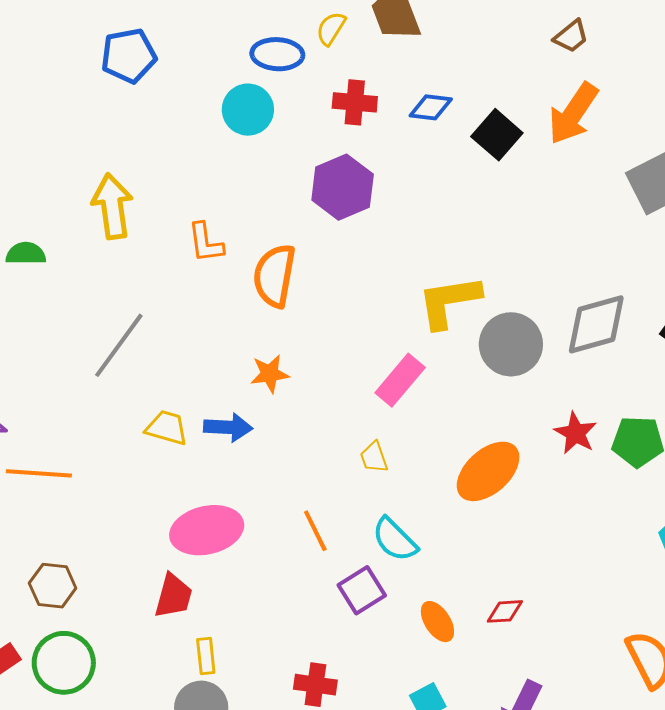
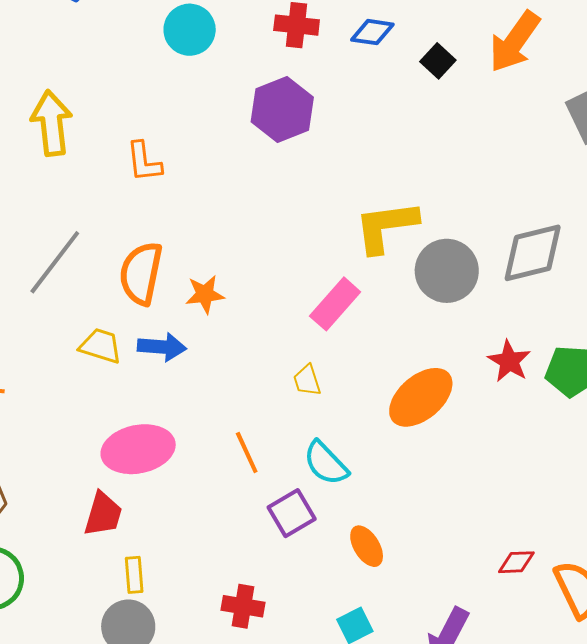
black square: (497, 135) -> (438, 61), size x0.7
orange semicircle: (274, 276) -> (141, 273), moved
red diamond: (505, 611) -> (516, 562), moved

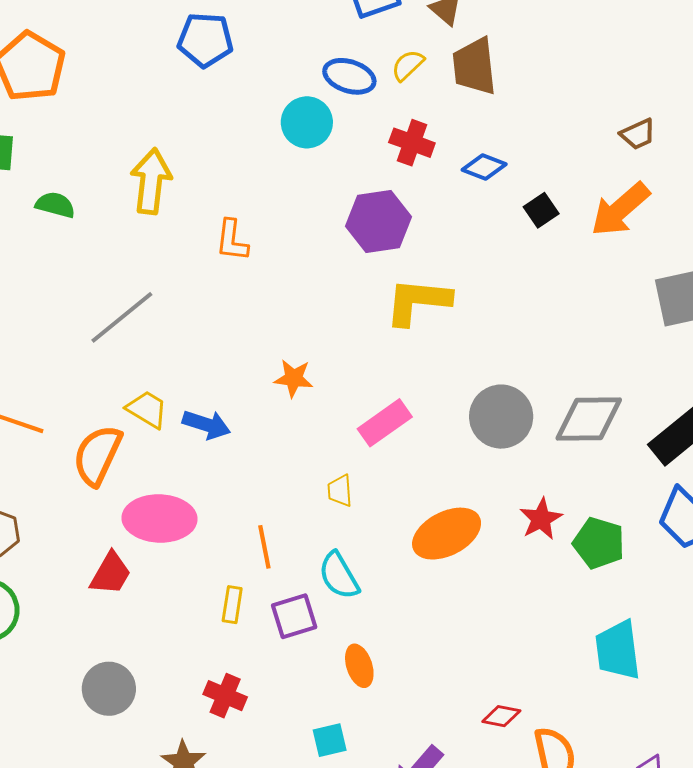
yellow L-shape: (386, 227) -> (418, 301), moved
orange semicircle: (141, 273) -> (97, 455), moved
orange star: (205, 294) -> (294, 378), moved
yellow rectangle: (134, 575) -> (232, 605), moved

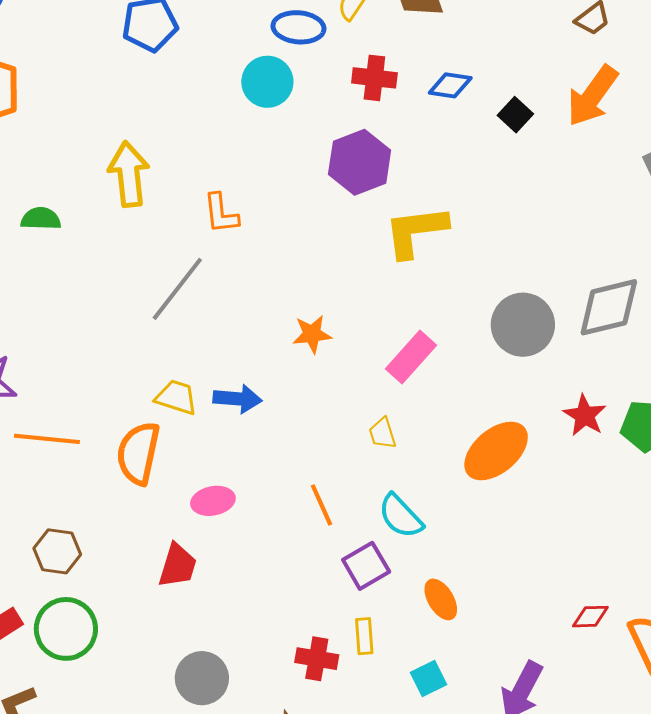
gray line: (122, 317) -> (177, 289), moved
pink ellipse: (160, 518) -> (213, 501), size x0.6
yellow rectangle: (232, 605) -> (364, 636), moved

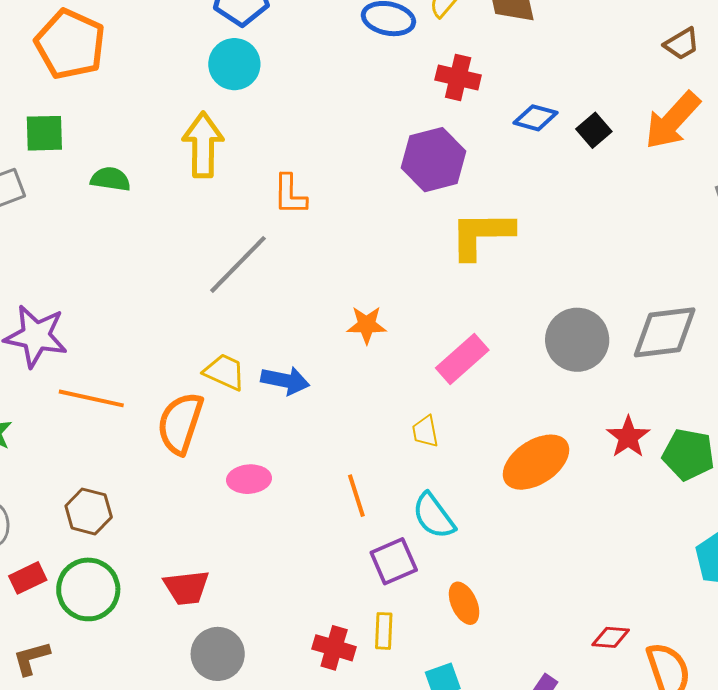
cyan circle: (267, 82) -> (234, 64), moved
blue diamond: (450, 85) -> (535, 118), moved
red trapezoid: (178, 566) -> (186, 588), moved, turned 60

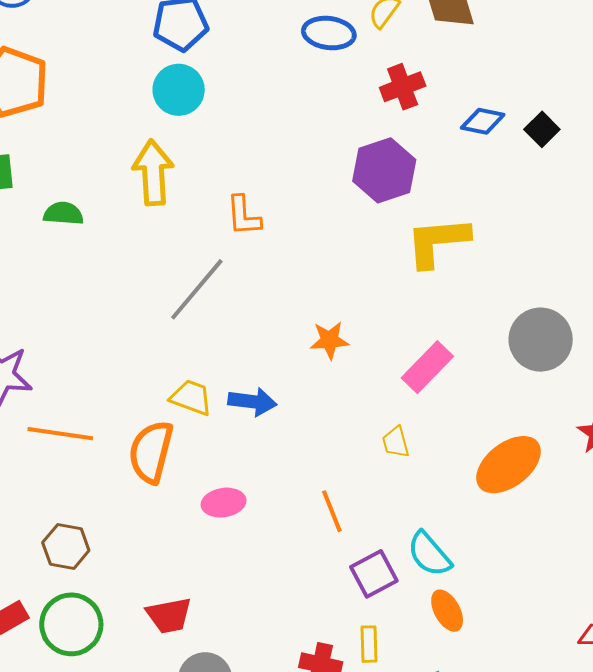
red cross: (458, 78) -> (403, 87), turned -30
cyan semicircle: (434, 516) -> (429, 554), moved

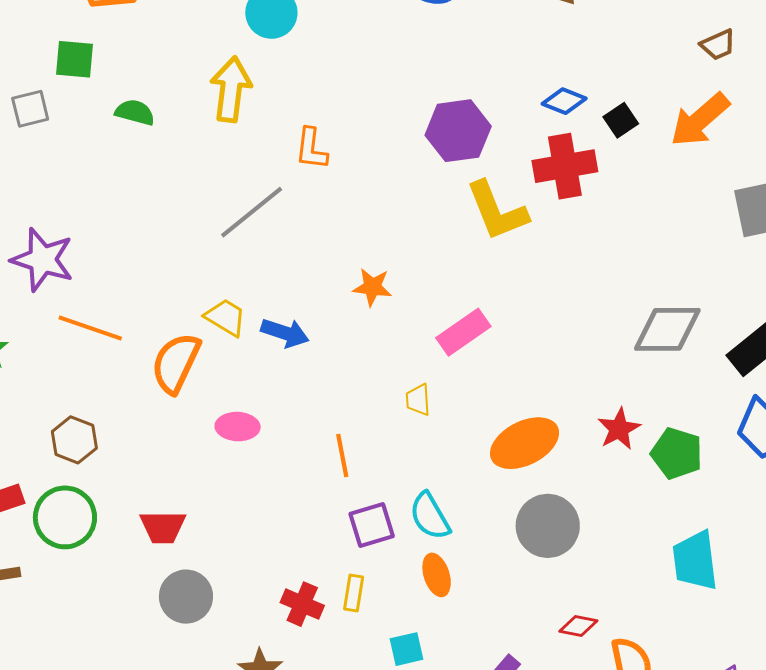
red cross: (403, 87) -> (565, 166), moved, size x1.4
yellow L-shape: (437, 242) -> (497, 211), turned -118
gray circle: (541, 340) -> (548, 526), moved

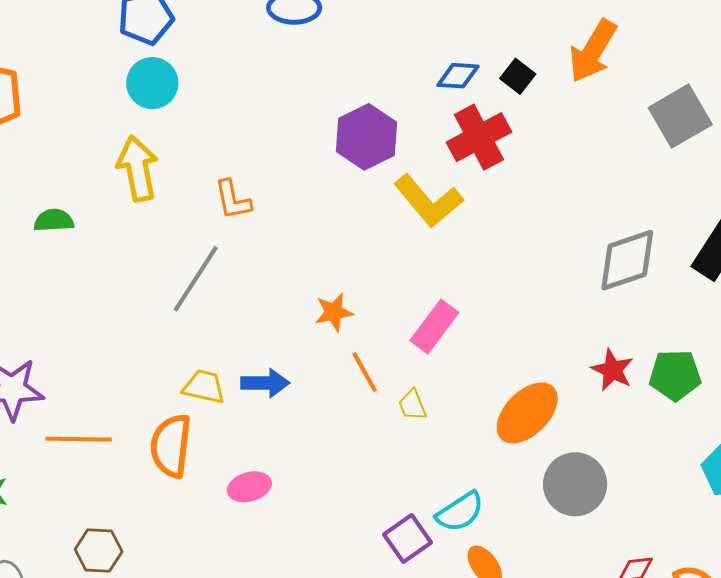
orange line: (342, 455) -> (365, 372), moved
cyan semicircle: (430, 516) -> (460, 512), turned -75

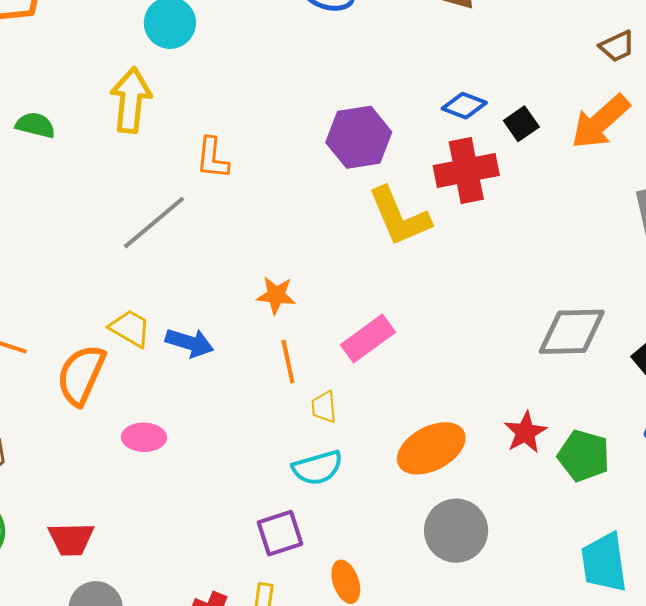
cyan semicircle: (460, 512) -> (317, 468), moved

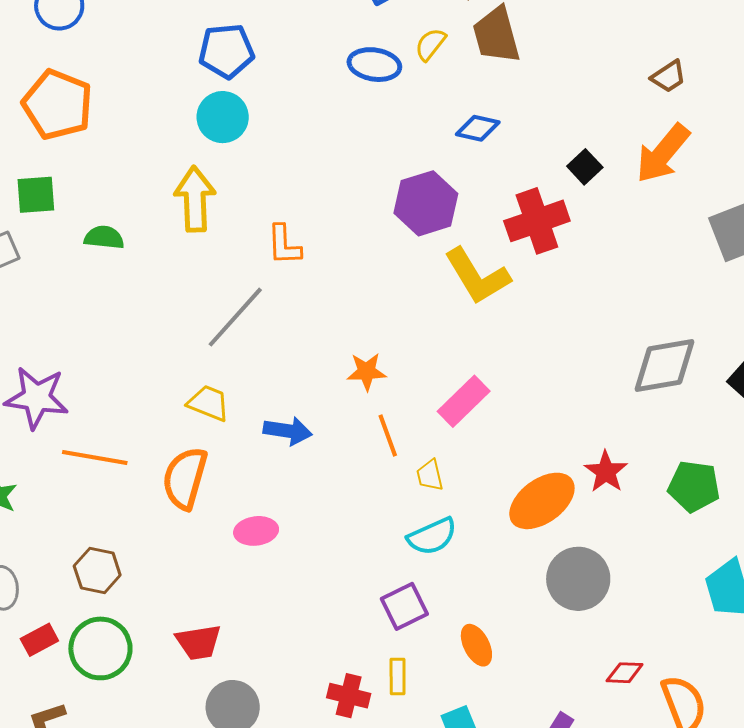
blue diamond: (464, 106) -> (478, 128), moved
yellow trapezoid: (130, 328) -> (209, 403), moved
red star: (525, 432) -> (606, 472), moved

